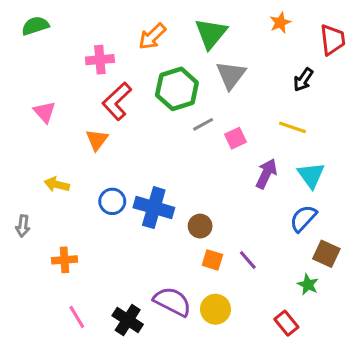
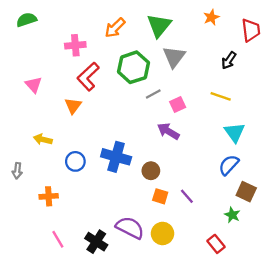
purple arrow: (266, 174) -> (168, 131), moved, turned -85
blue circle: (112, 201) -> (75, 161), moved

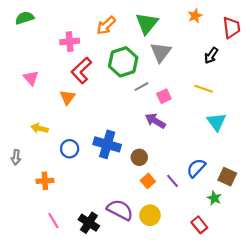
blue semicircle: (229, 165) -> (196, 168), moved
orange square: (160, 196) -> (148, 181), turned 32

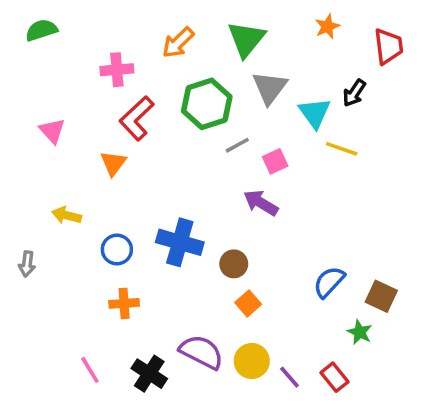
cyan triangle: (216, 122) -> (315, 113), moved
orange cross: (45, 181) -> (124, 303), moved
purple line: (173, 181) -> (290, 377), moved

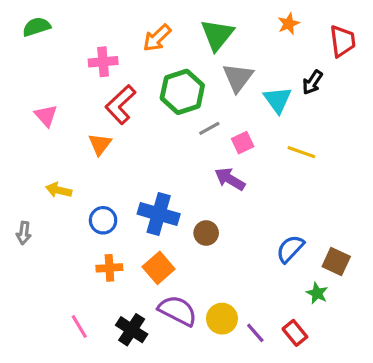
yellow line: (342, 149) -> (301, 152), moved
orange square: (248, 303) -> (159, 268), moved, size x1.4

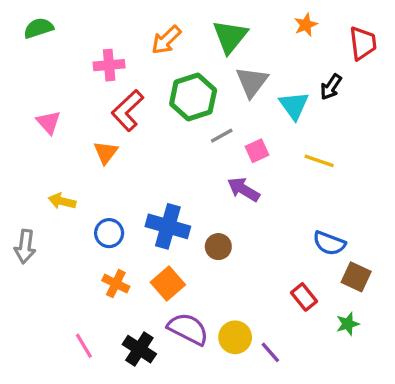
gray arrow: (24, 233) -> (25, 247), size x1.4
blue semicircle: (290, 249) -> (329, 243), moved, turned -112
orange cross: (109, 268) -> (116, 284), turned 30
green star: (317, 293) -> (348, 324), moved, turned 30
red rectangle: (295, 333) -> (304, 297), moved

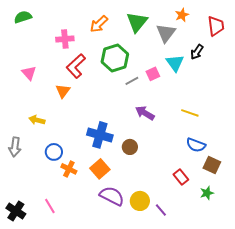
gray triangle: (252, 82) -> (166, 33), moved
pink square: (257, 151) -> (153, 74), moved
yellow line: (319, 161) -> (190, 113), moved
blue circle: (109, 233) -> (54, 152), moved
black cross: (139, 349) -> (16, 211), moved

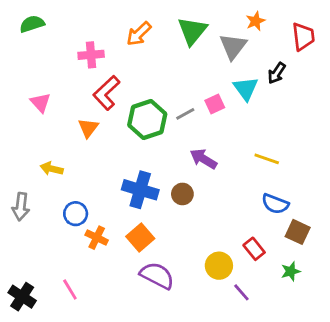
green hexagon: (115, 58) -> (147, 119), moved
brown circle: (130, 147) -> (182, 194), moved
yellow circle: (140, 201) -> (219, 266), moved
purple line: (161, 210) -> (241, 292), moved

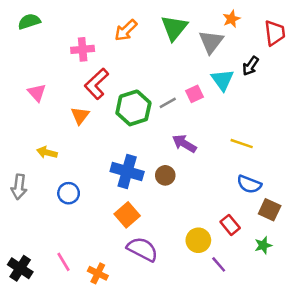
orange cross: (97, 238) -> (98, 273), moved

